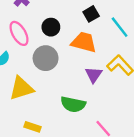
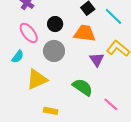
green semicircle: (73, 104) -> (83, 87), turned -150

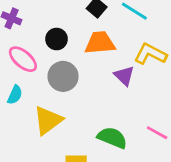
green semicircle: (83, 87) -> (112, 138), moved

